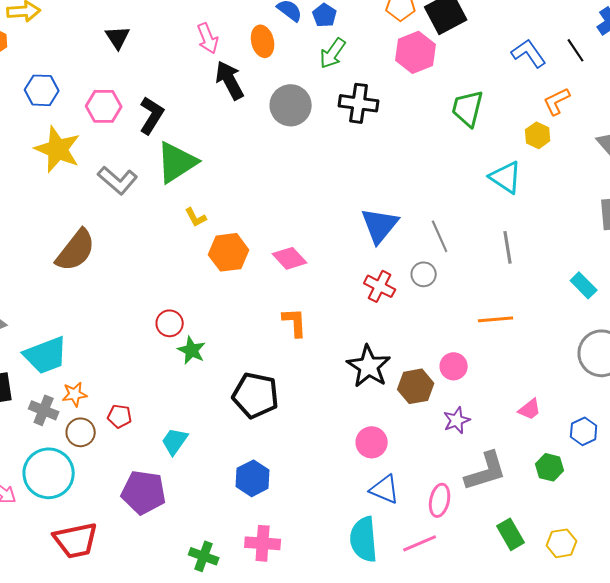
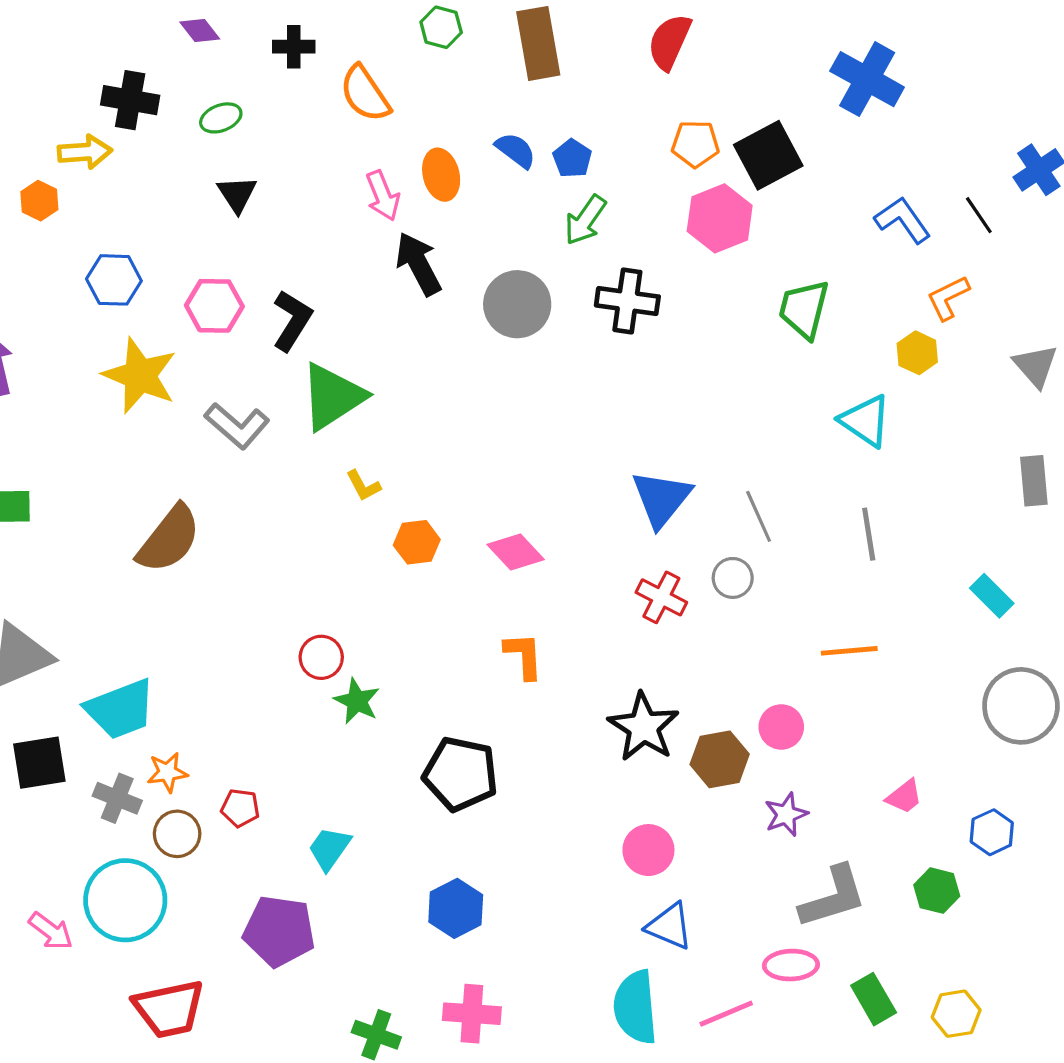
orange ellipse: (263, 41) -> (441, 175), moved
orange hexagon: (229, 252) -> (417, 542), size x0.7
pink ellipse: (440, 500) -> (791, 965), moved, turned 76

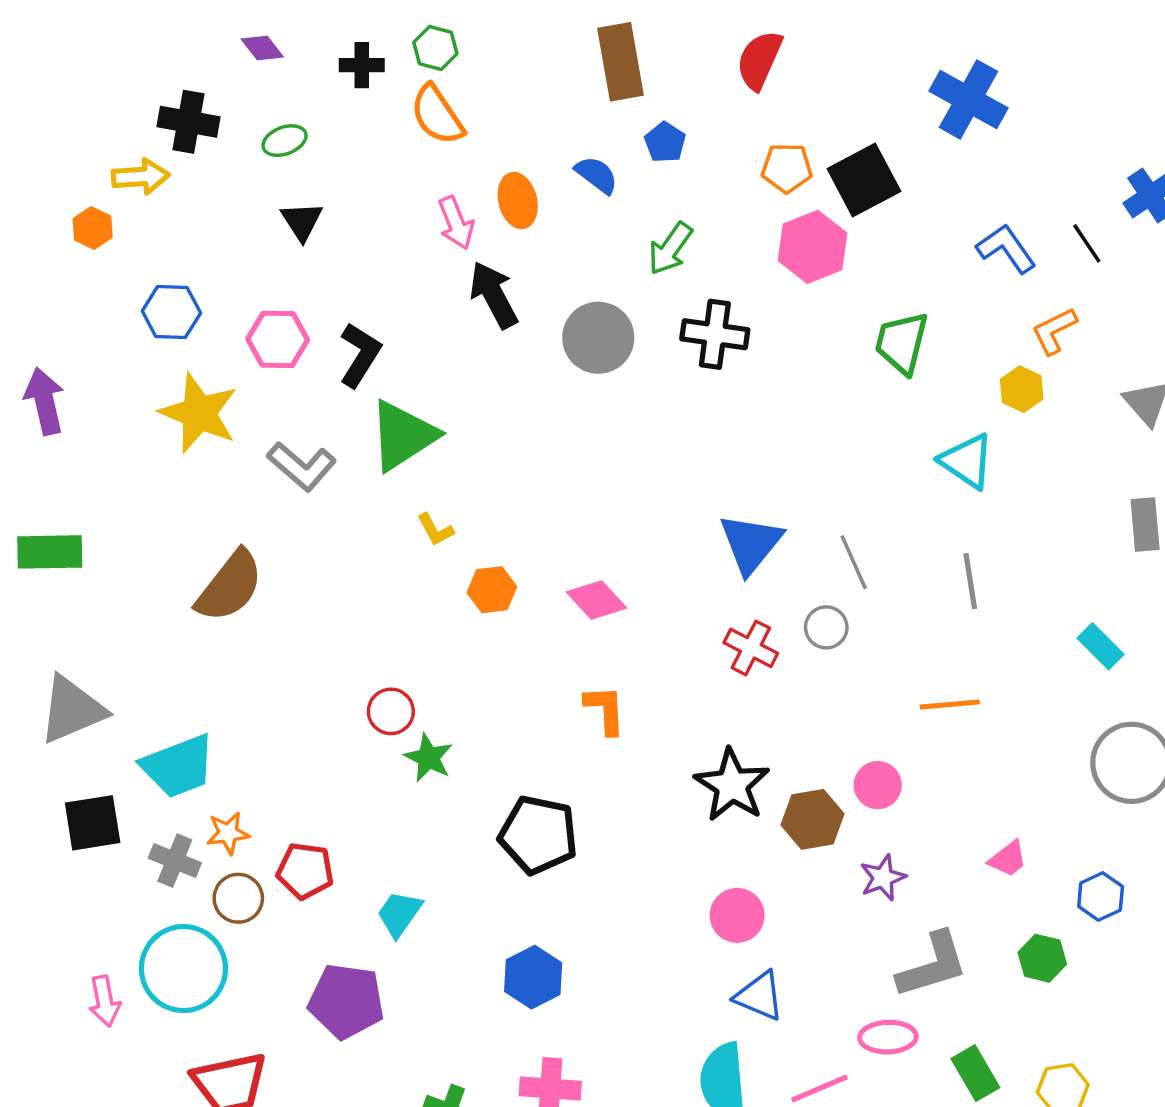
green hexagon: (441, 27) -> (435, 48), moved
blue pentagon: (572, 158) -> (665, 142), moved
red pentagon: (240, 808) -> (305, 871), size x1.4
pink arrow: (51, 931) -> (105, 1001), turned 42

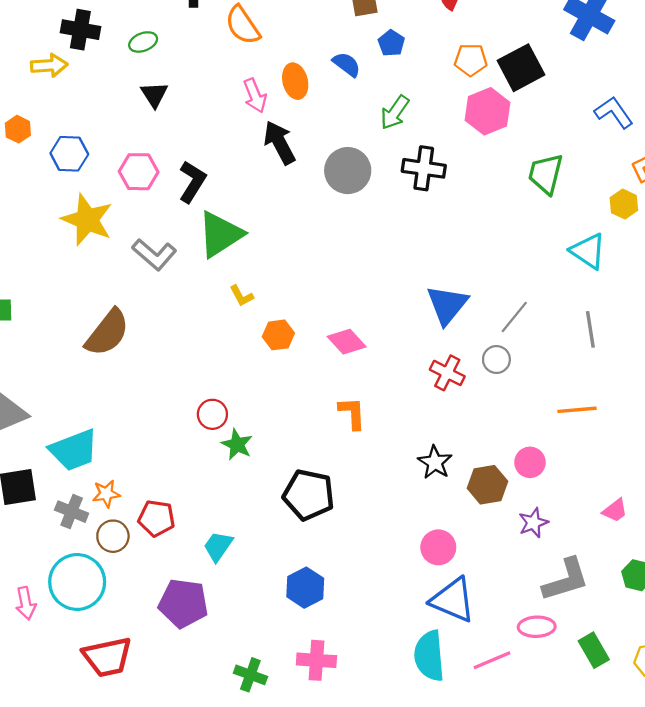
orange hexagon: (93, 228) -> (18, 129), moved
gray line: (854, 562) -> (514, 317), turned 63
black star: (732, 785) -> (435, 462), size x0.7
blue triangle: (759, 996) -> (453, 600), size x1.4

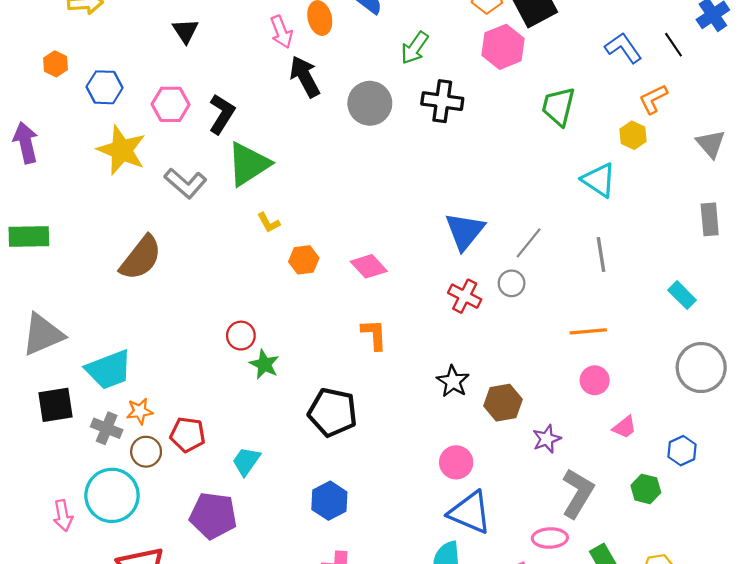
pink circle: (530, 462) -> (595, 380), moved
gray L-shape: (566, 580) -> (578, 493), turned -42

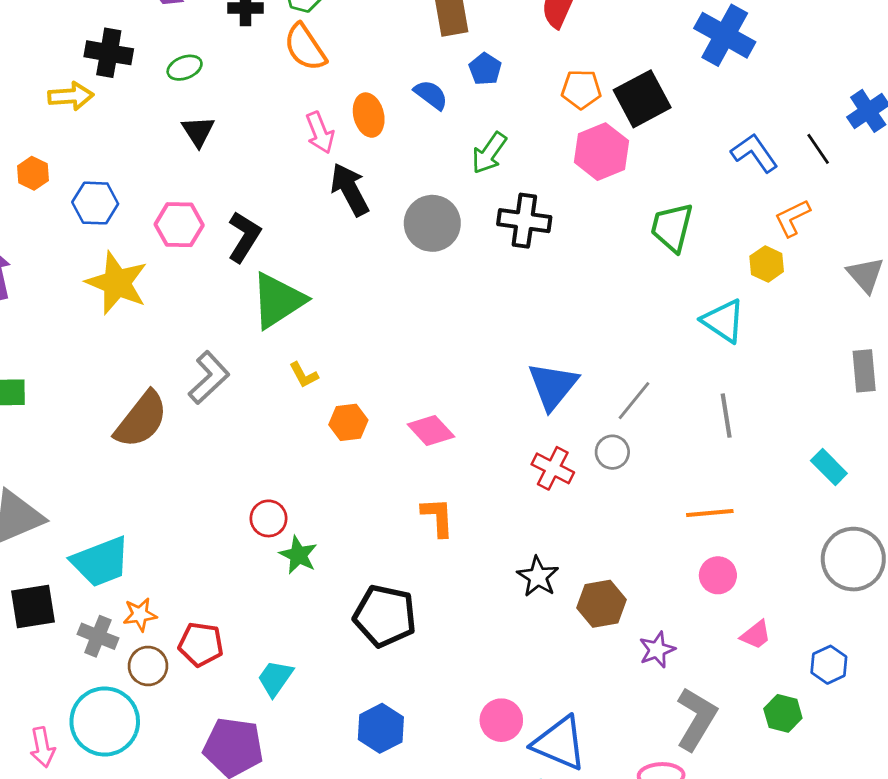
gray L-shape: (185, 183) -> (209, 378), moved, turned -84
pink circle: (456, 462) -> (501, 720), moved

